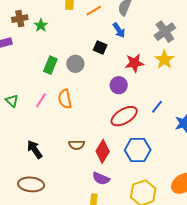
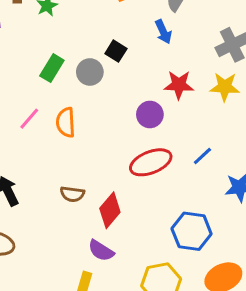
black square: (100, 47) -> (116, 51), moved
yellow star: (164, 60) -> (225, 87), turned 30
blue hexagon: (138, 150) -> (192, 231), moved

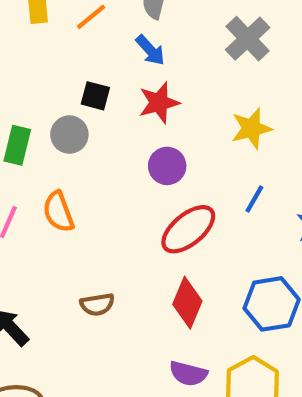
red star: (179, 85) -> (159, 103), moved
yellow star: (225, 87) -> (251, 128), moved
red diamond: (110, 210) -> (187, 303), moved
purple semicircle: (101, 251) -> (188, 374), moved

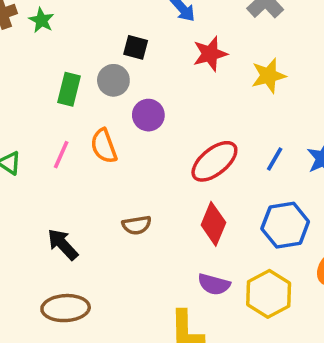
red star: (159, 103) -> (210, 54), moved
purple circle: (167, 166) -> (148, 115), moved
blue line: (254, 199) -> (275, 159), moved

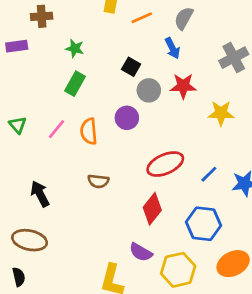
green star: (41, 20) -> (75, 48), moved, turned -30
gray circle: (113, 80) -> (149, 90), moved
brown semicircle: (137, 225) -> (98, 181), moved

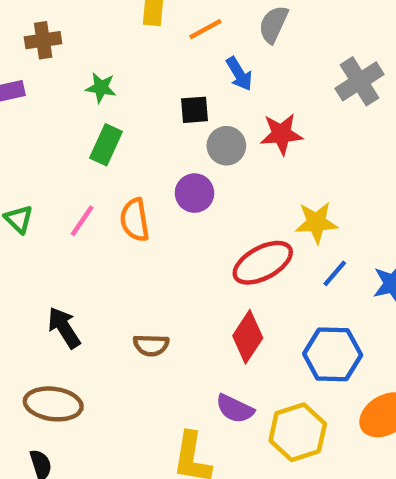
blue arrow: (172, 48) -> (239, 74), moved
black square: (131, 67) -> (194, 110), turned -30
yellow star: (221, 113) -> (316, 223), moved
brown semicircle: (98, 181) -> (151, 345), moved

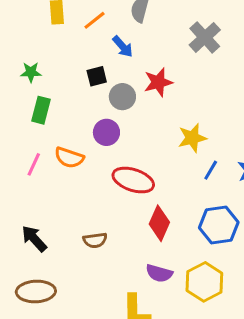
orange semicircle: (135, 220) -> (69, 158), turned -52
red ellipse: (263, 263) -> (133, 180), moved, turned 57

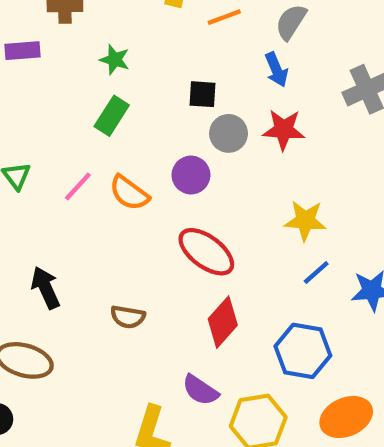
blue arrow: (123, 47) -> (276, 70), moved

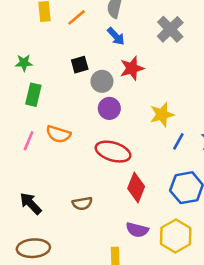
purple circle: (191, 175) -> (109, 108), moved

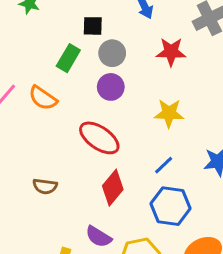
red star: (132, 68) -> (171, 52), moved
green rectangle: (33, 95) -> (68, 58), moved
blue line: (178, 141) -> (164, 165), moved

